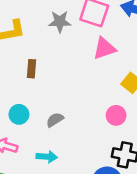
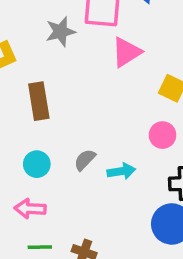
brown rectangle: (32, 69) -> (39, 101), size x1.5
cyan arrow: (47, 157) -> (121, 171), moved

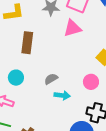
pink triangle: (126, 52) -> (72, 28), moved
gray semicircle: (85, 160) -> (51, 79), moved

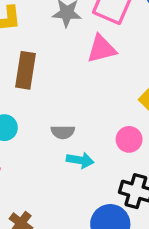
gray semicircle: (51, 79) -> (63, 132), turned -152

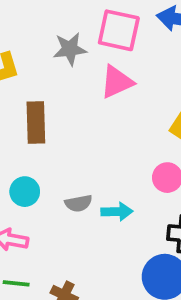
gray semicircle: (63, 132) -> (78, 203), moved

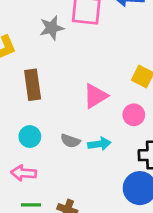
pink triangle: (117, 82) -> (95, 96), moved
gray semicircle: (78, 203) -> (70, 141), turned 36

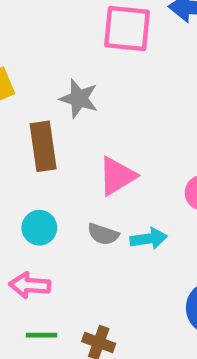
gray star: (52, 28) -> (79, 98), moved, turned 30
pink triangle: (95, 96) -> (117, 176), moved

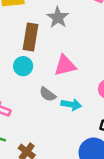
cyan circle: (39, 228) -> (23, 66), moved

